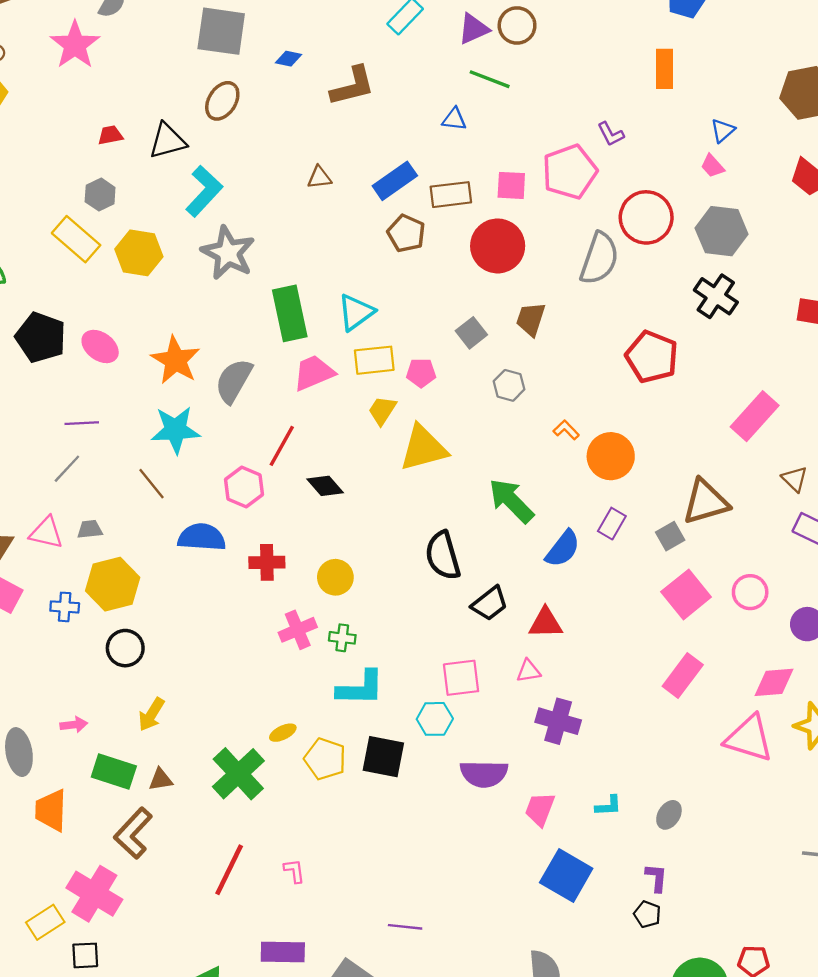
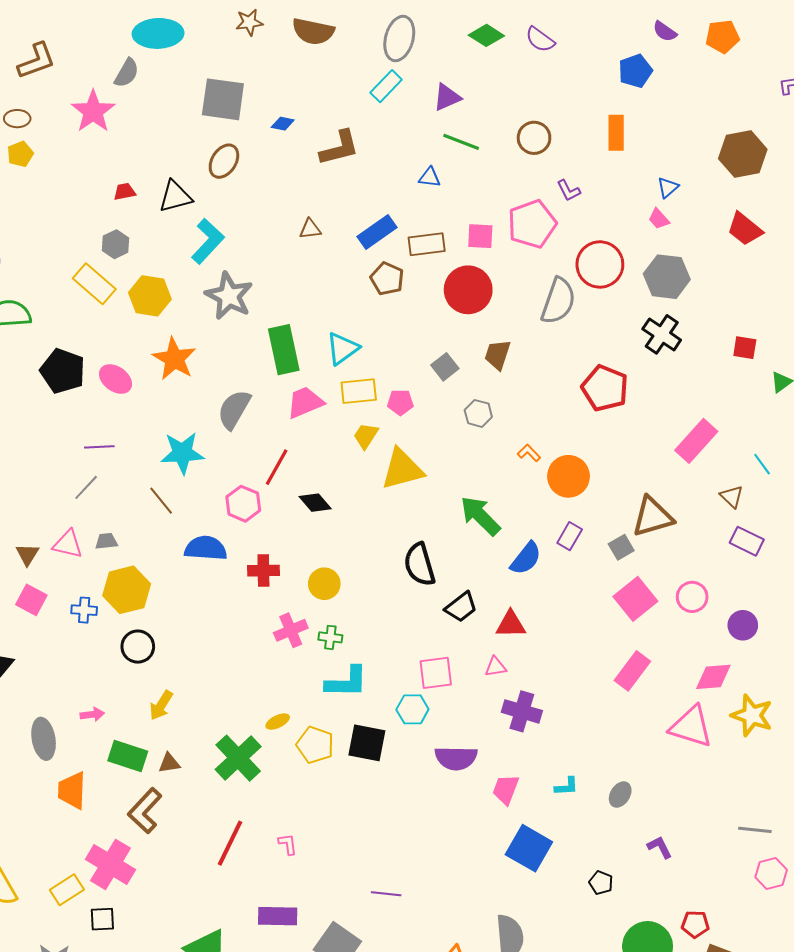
brown circle: (517, 25) -> (534, 138), moved
orange star: (175, 360) -> (174, 359), moved
purple L-shape: (656, 878) -> (660, 847), moved, turned -32

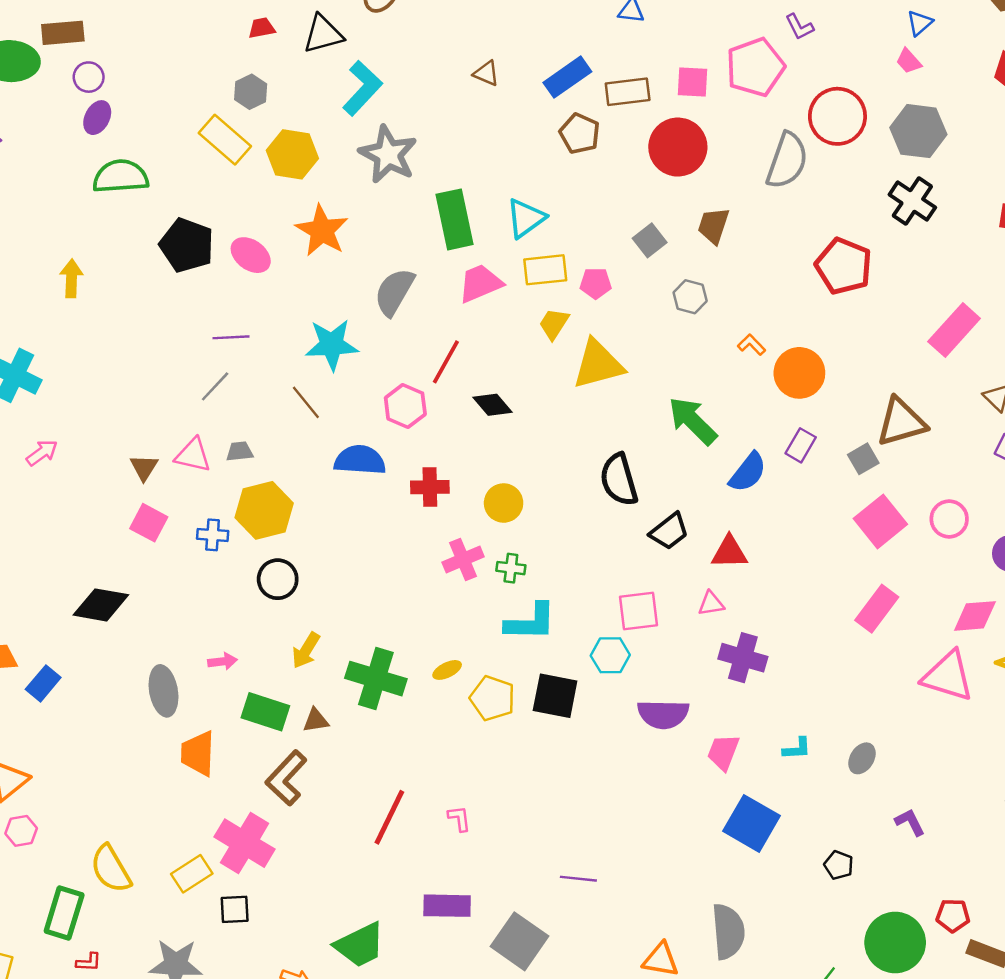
brown triangle: (310, 229) -> (486, 73), turned 30
green cross: (238, 758) -> (376, 679), moved, turned -30

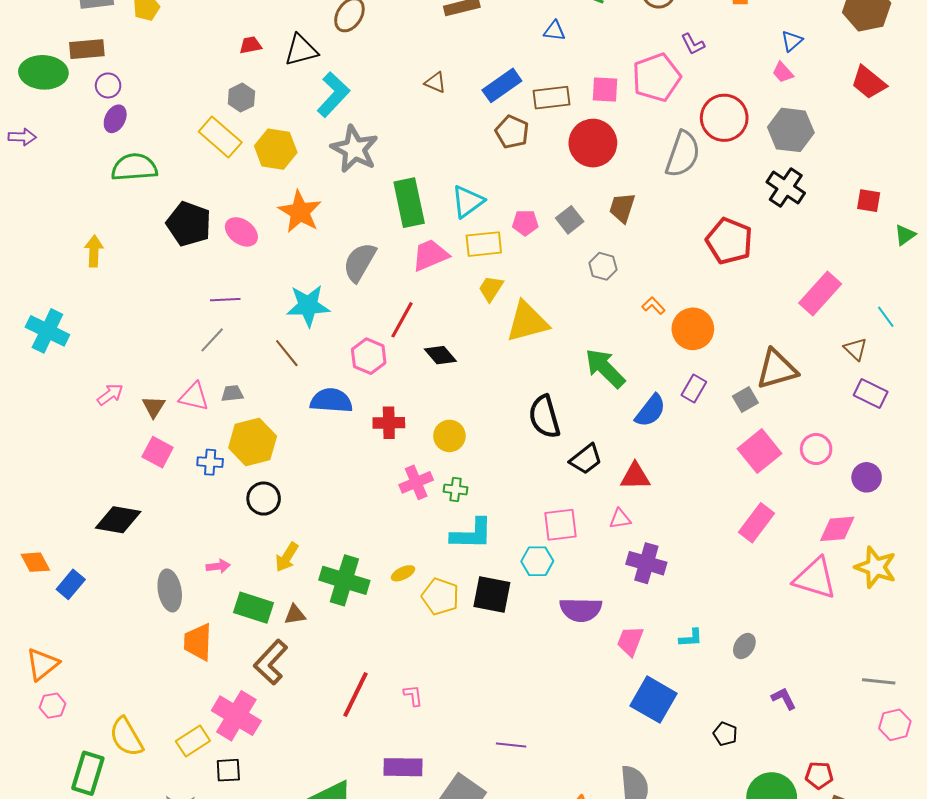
pink pentagon: (596, 283) -> (525, 223), moved
pink arrow: (42, 453) -> (110, 395), moved

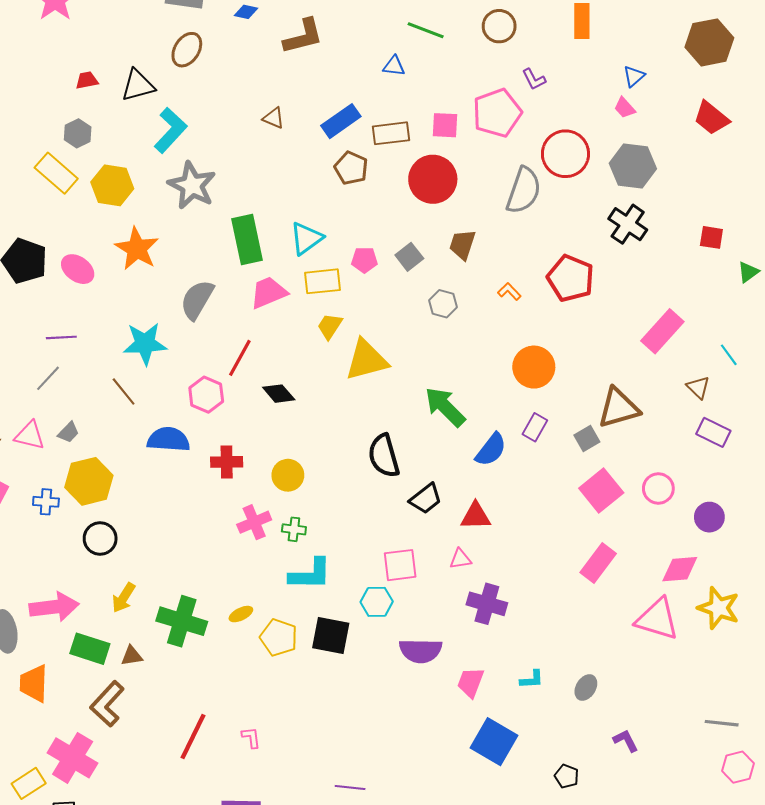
orange L-shape: (653, 306) -> (509, 292), moved
gray trapezoid: (232, 394) -> (68, 432), turned 140
pink arrow: (218, 566) -> (54, 607), size x2.0

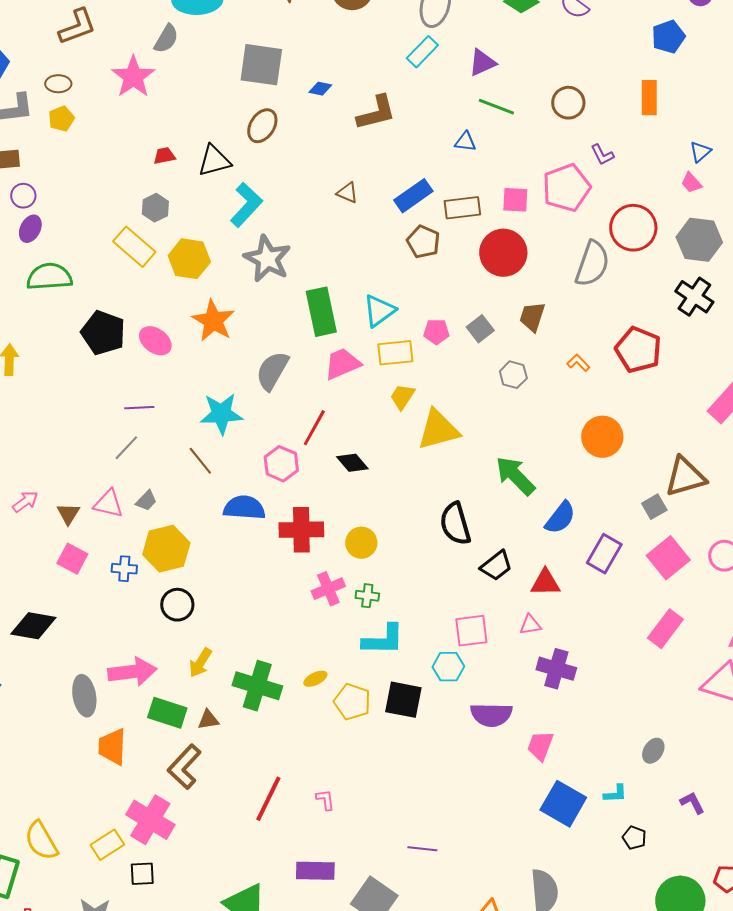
purple rectangle: (535, 427) -> (604, 554), moved, size x1.4
red cross: (227, 462) -> (301, 530), size x1.4
cyan L-shape: (532, 679) -> (615, 794), moved

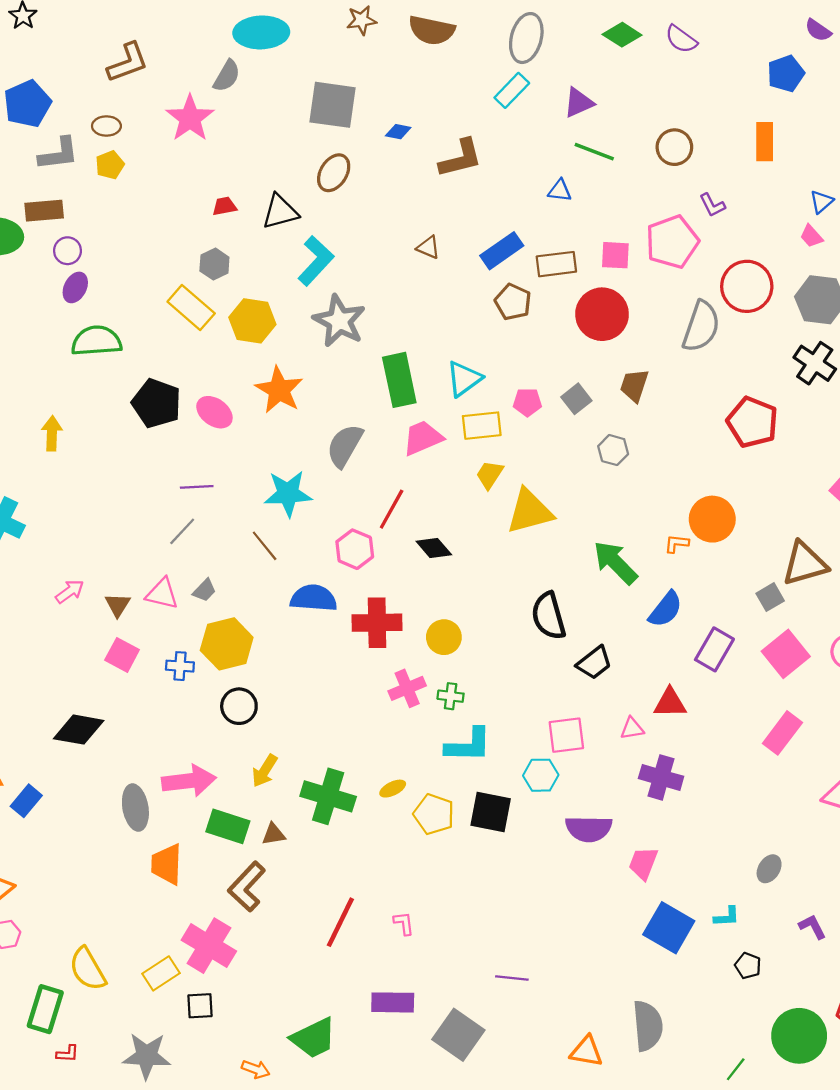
orange L-shape: (578, 363) -> (677, 544), moved, turned -40
red triangle: (545, 583) -> (670, 703), moved

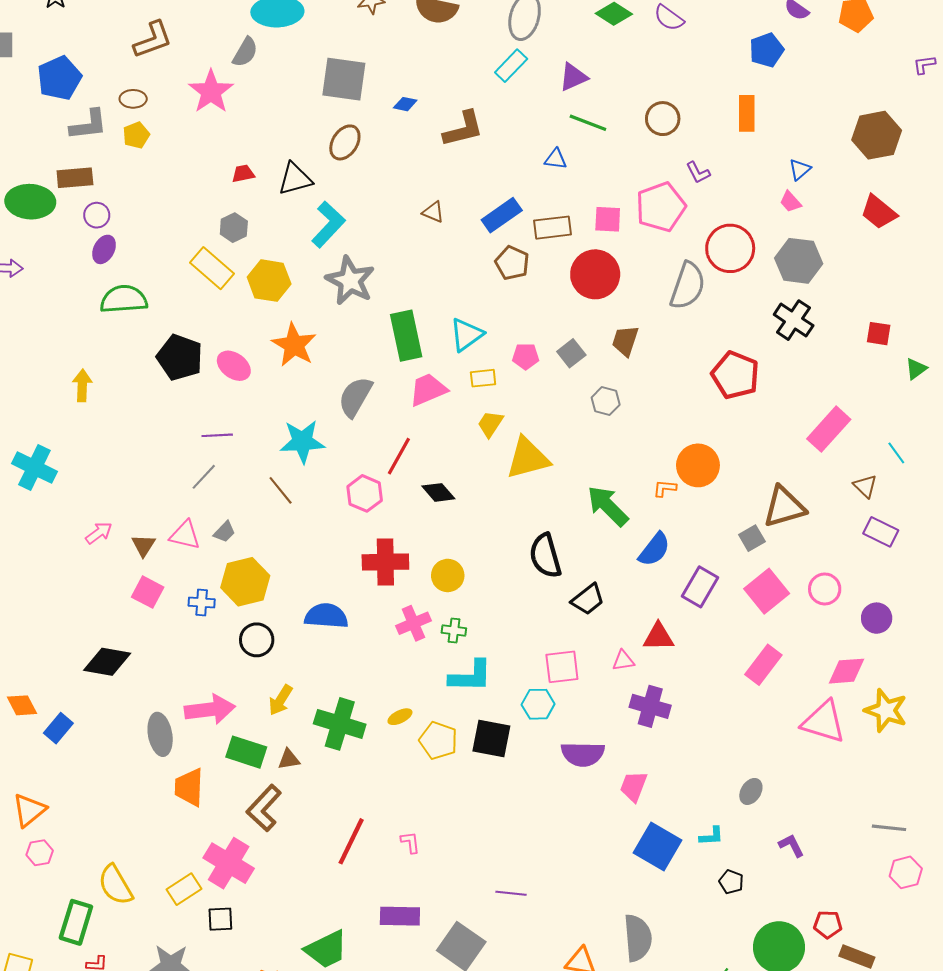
yellow rectangle: (482, 426) -> (483, 378), size x0.7
blue semicircle: (314, 598) -> (326, 616), moved

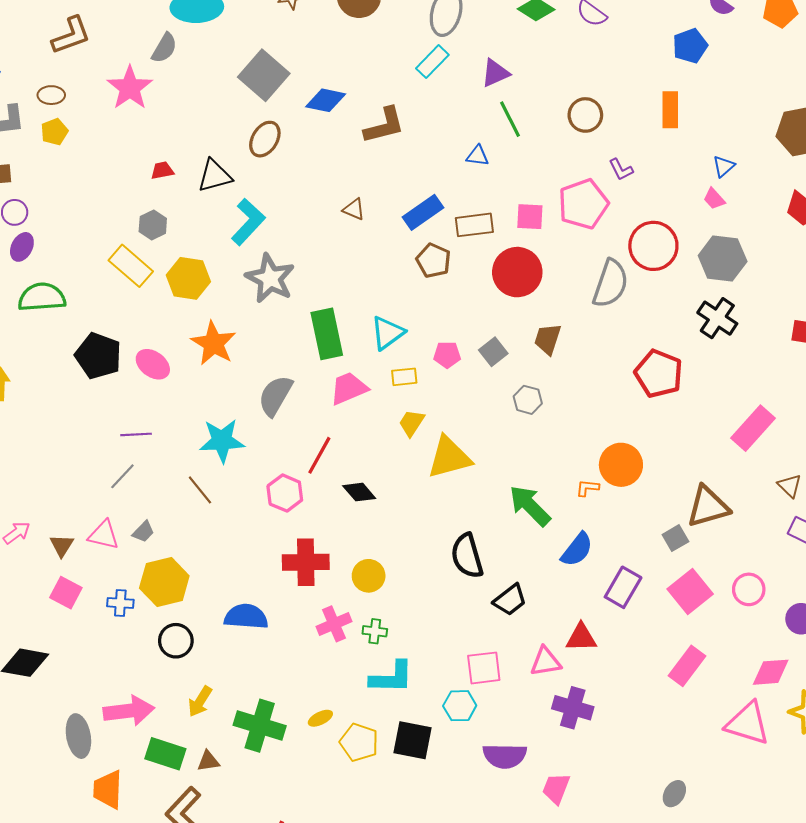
gray square: (344, 79) -> (264, 75), turned 33
blue diamond: (405, 104) -> (326, 100), size x1.6
green line: (588, 123) -> (510, 119), turned 42
pink triangle: (623, 661) -> (546, 662), size x1.4

